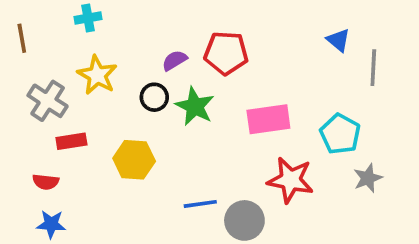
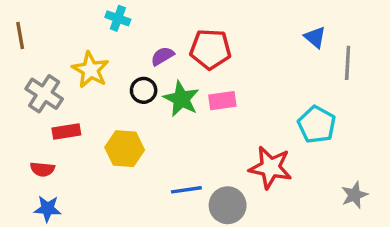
cyan cross: (88, 18) -> (118, 18), moved, turned 30
pink rectangle: (268, 119) -> (222, 101), moved, size x0.7
gray star: (368, 178) -> (354, 195), moved

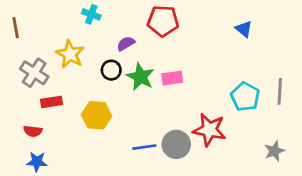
red pentagon: (210, 49) -> (163, 21), moved
gray line: (348, 63) -> (280, 91), moved
gray circle: (228, 205) -> (176, 144), moved

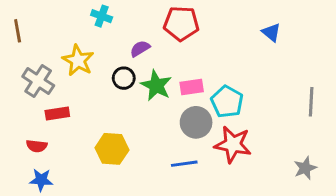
cyan pentagon: (245, 97) -> (227, 102), moved
yellow hexagon: (97, 115) -> (112, 149), moved
gray circle: (176, 144) -> (196, 122), moved
blue line: (144, 147) -> (184, 164), moved

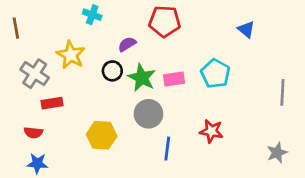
cyan pentagon: (227, 102) -> (215, 74), moved
gray circle: (196, 122) -> (148, 114), moved
red star: (233, 144) -> (211, 131), size x0.7
blue line: (184, 164) -> (167, 149), turned -75

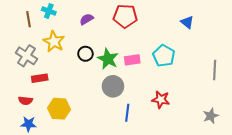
cyan cross: (92, 15) -> (49, 11), moved
brown line: (16, 28) -> (28, 19), moved
purple semicircle: (127, 44) -> (86, 19), moved
yellow hexagon: (102, 135) -> (59, 109), moved

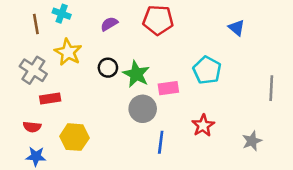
pink rectangle: (132, 60) -> (168, 88), moved
red star: (161, 100) -> (203, 126), turned 30
gray star: (211, 116) -> (252, 141), moved

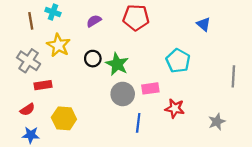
pink rectangle: (168, 88) -> (150, 88), moved
red star: (203, 126) -> (175, 108), turned -30
red semicircle: (32, 127) -> (27, 109), turned -40

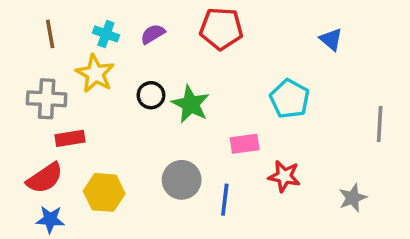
cyan cross: (53, 12) -> (106, 34), moved
gray cross: (29, 61) -> (47, 99), turned -30
gray circle: (123, 94) -> (182, 180), moved
red semicircle: (27, 109) -> (45, 178), size x1.5

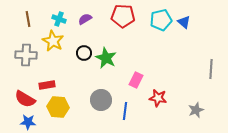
cyan pentagon: (290, 99) -> (161, 20), moved, turned 30
red rectangle: (70, 138) -> (47, 85), moved
pink rectangle: (245, 144) -> (136, 80), turned -56
red semicircle: (45, 178) -> (25, 99), turned 65

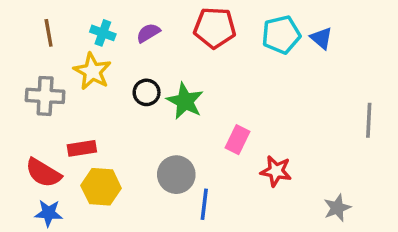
gray star: (196, 110) -> (337, 208), moved
blue line: (125, 111) -> (204, 204), moved

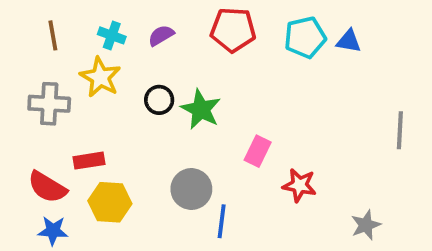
blue triangle: (321, 38) -> (349, 41), turned -30

